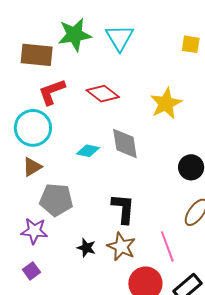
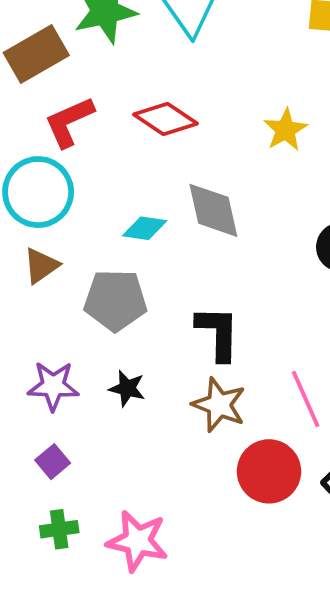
brown rectangle: (37, 55) -> (36, 54), turned -32
yellow star: (166, 103) -> (285, 130), size x0.7
gray pentagon: (56, 200) -> (115, 300), moved
black star: (86, 248) -> (127, 388), moved

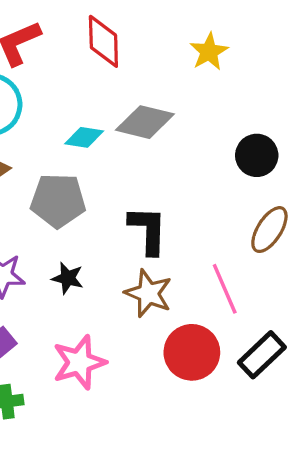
red diamond: (166, 119) -> (103, 41), turned 54
gray diamond: (213, 210) -> (145, 122), turned -64
pink star: (138, 541) -> (79, 362), moved, turned -30

